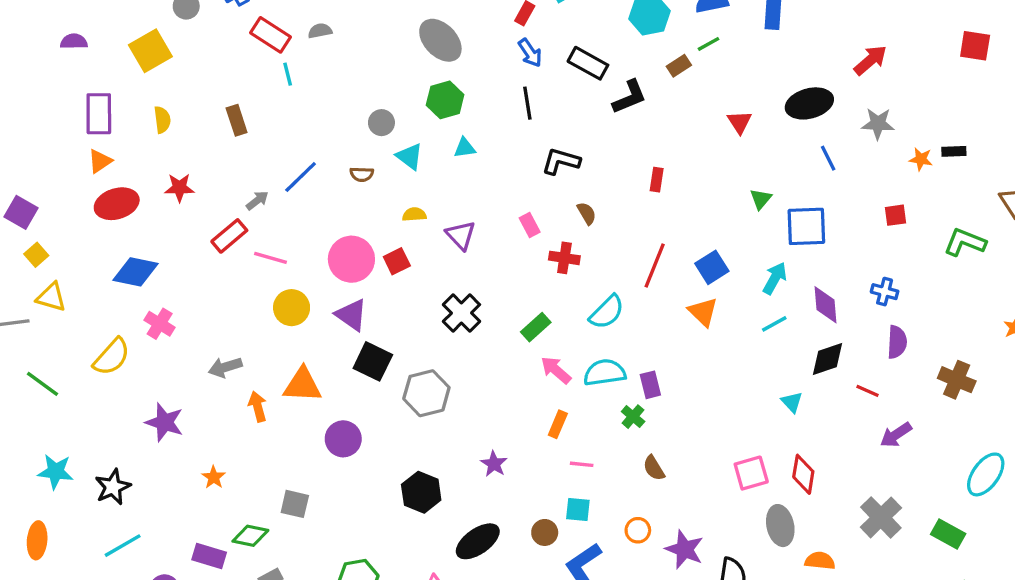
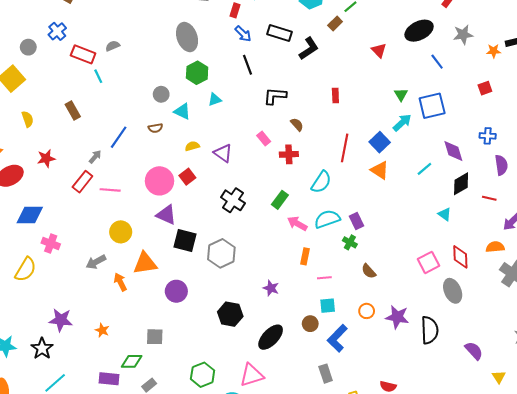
gray ellipse: (440, 40) -> (187, 37), turned 36
cyan arrow: (775, 278) -> (402, 123), moved, turned 30
yellow circle: (292, 308) -> (121, 232), moved
purple star: (165, 422) -> (61, 320), moved
orange semicircle: (820, 561) -> (495, 247), moved

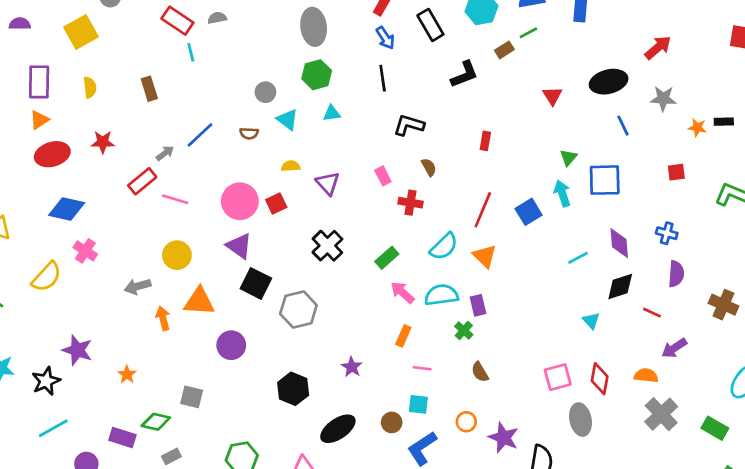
black rectangle: (279, 33) -> (430, 25), moved, turned 30
cyan arrow: (402, 123) -> (562, 193), turned -78
orange triangle: (380, 170) -> (485, 256), moved

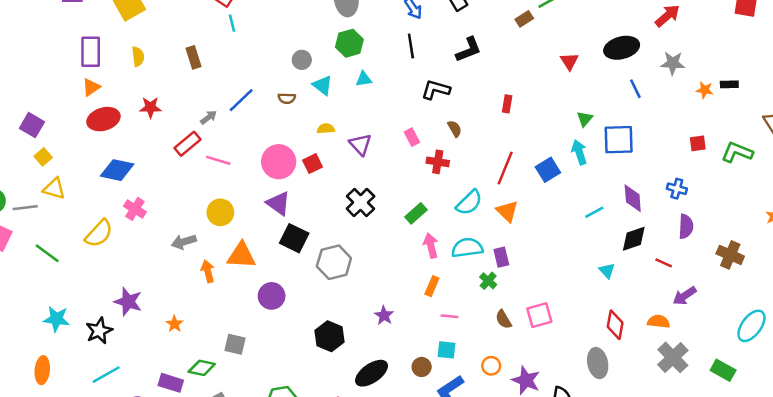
black L-shape: (464, 74) -> (469, 50), moved
red square: (676, 172) -> (698, 143), moved
pink arrow: (402, 292) -> (431, 246), turned 35
pink square: (558, 377) -> (539, 315), moved

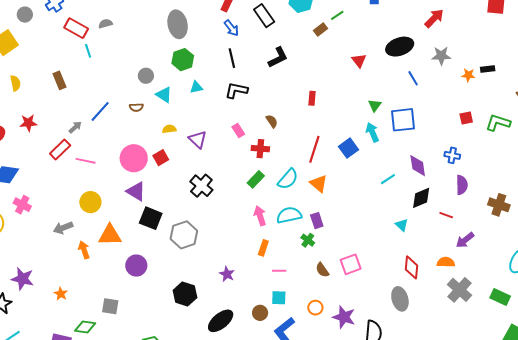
black L-shape: (436, 90) -> (236, 90), moved
green rectangle: (416, 213) -> (256, 179), moved

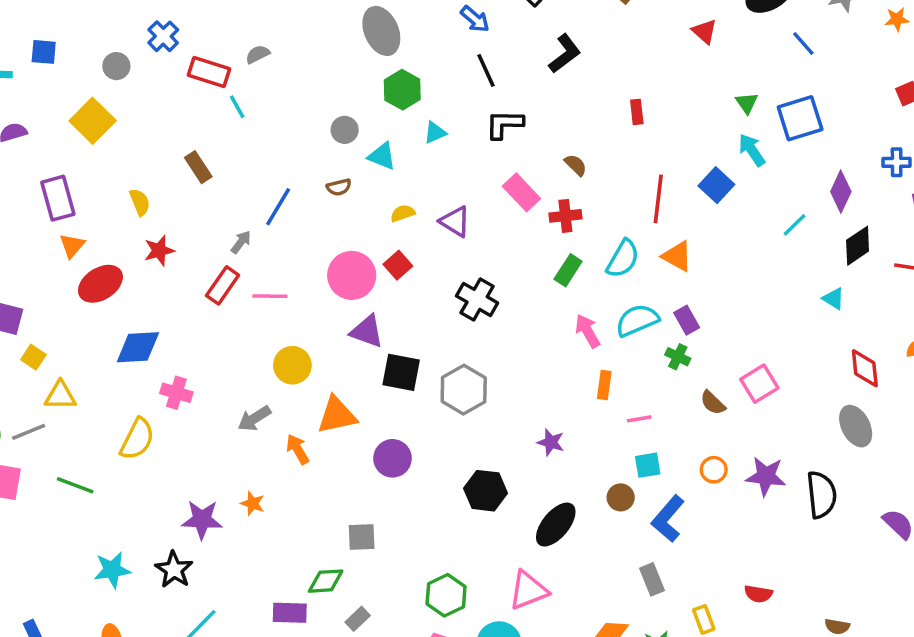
yellow semicircle: (15, 83) -> (140, 202), moved
pink rectangle: (238, 130) -> (521, 192), size x1.5
purple diamond: (418, 166) -> (841, 192), turned 45
orange star: (61, 294) -> (253, 503), moved

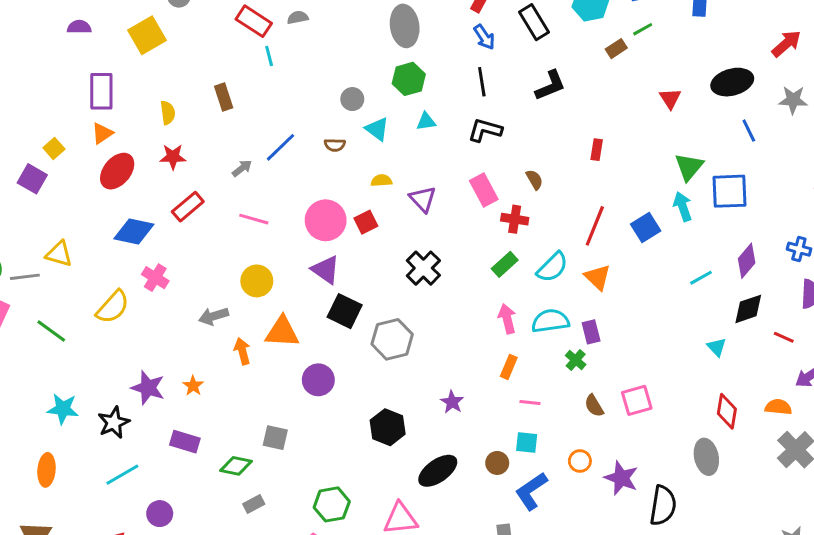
green triangle: (747, 103) -> (689, 167), size x1.5
red ellipse: (100, 284) -> (117, 171), turned -33
red rectangle: (223, 285) -> (188, 207), moved
yellow square: (33, 357) -> (54, 148), moved
purple rectangle: (290, 613) -> (185, 442), moved

